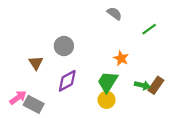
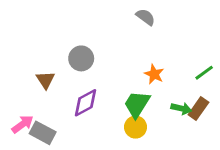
green line: (149, 29) -> (204, 73), moved

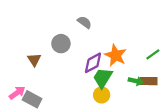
gray semicircle: (146, 17) -> (84, 22), moved
orange star: (154, 74) -> (115, 55), size x1.5
purple diamond: (85, 103) -> (93, 63), moved
brown rectangle: (198, 108) -> (149, 81), turned 56

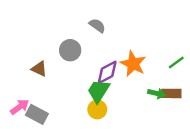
brown triangle: (34, 60) -> (39, 69), turned -32
green trapezoid: (103, 78) -> (99, 91), moved
yellow circle: (102, 95) -> (97, 109), moved

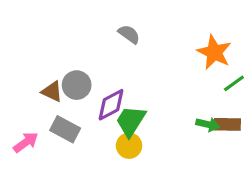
gray circle: (70, 50) -> (77, 85), moved
orange star: (133, 64) -> (214, 52), moved
purple diamond: (107, 72) -> (111, 105), moved
gray rectangle: (37, 114) -> (65, 129), moved

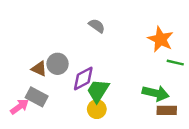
green line: (234, 83) -> (175, 63), turned 49
green arrow: (208, 124) -> (156, 93), size x1.5
brown rectangle: (227, 124) -> (167, 110), moved
gray rectangle: (65, 129) -> (37, 97), moved

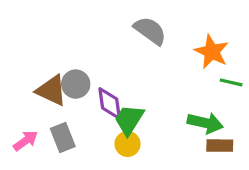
gray semicircle: (97, 26) -> (150, 31), moved, size x1.5
brown triangle: (39, 69) -> (51, 91), size x1.5
purple diamond: (83, 78) -> (110, 103), turned -70
gray rectangle: (37, 97) -> (63, 137), moved, turned 40

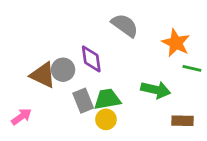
purple diamond: (110, 103) -> (91, 59), moved
green trapezoid: (129, 120) -> (107, 99), turned 48
green arrow: (205, 123) -> (156, 90), moved
gray rectangle: (63, 137) -> (83, 101), moved

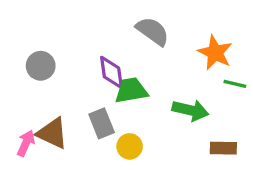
gray circle: (63, 70) -> (41, 66), moved
brown triangle: (43, 75) -> (52, 133), moved
green trapezoid: (107, 99) -> (131, 90), moved
pink arrow: (21, 117) -> (26, 143), turned -30

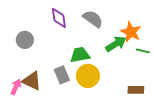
purple diamond: (111, 72) -> (59, 18), moved
green arrow: (190, 110) -> (116, 44), moved, turned -45
yellow circle: (130, 146) -> (88, 76), moved, size x1.5

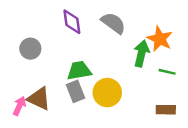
green arrow: (116, 44) -> (141, 54), turned -45
green line: (143, 51) -> (167, 72), moved
green trapezoid: (80, 55) -> (79, 71), moved

